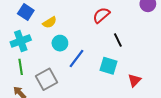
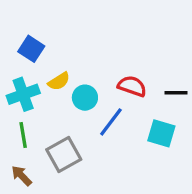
red semicircle: (101, 15) -> (132, 86), moved, turned 60
yellow semicircle: (50, 22) -> (59, 81), moved
black line: (118, 40) -> (176, 93), turned -64

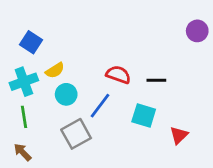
cyan circle: (85, 98) -> (66, 94), moved
gray square: (64, 155) -> (76, 134), moved

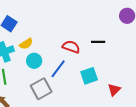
black line: (156, 80) -> (98, 42), moved
cyan square: (144, 115) -> (89, 76), turned -36

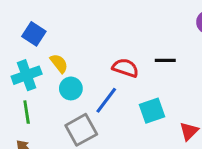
yellow semicircle: (26, 44) -> (59, 63), turned -96

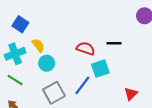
blue line: (106, 100) -> (82, 85), moved
cyan square: (152, 111) -> (100, 68), moved
green line: (27, 112) -> (15, 80), turned -49

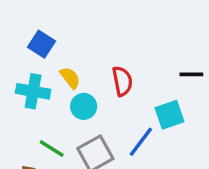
red semicircle: (86, 48) -> (122, 81), moved, turned 60
cyan cross: (15, 54) -> (33, 91), turned 30
green line: (15, 80) -> (52, 149), moved

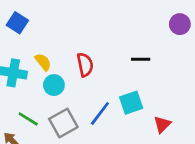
blue square: (41, 44) -> (17, 23), moved
cyan square: (169, 115) -> (131, 103), moved

